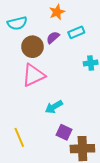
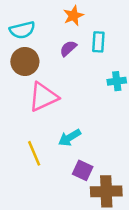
cyan rectangle: (76, 32) -> (98, 42), turned -63
brown circle: (32, 47) -> (25, 62), moved
yellow line: (19, 137) -> (34, 153), moved

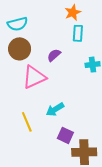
orange star: (73, 16) -> (73, 12), moved
purple semicircle: (68, 48) -> (54, 55), moved

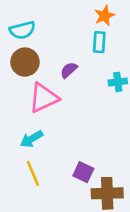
orange star: (73, 12) -> (105, 16), moved
cyan arrow: (55, 109) -> (32, 139), moved
yellow line: (27, 122) -> (33, 173), moved

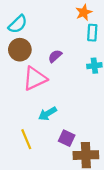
cyan semicircle: (22, 30) -> (18, 24), turned -30
cyan rectangle: (99, 42) -> (92, 33), moved
cyan arrow: (32, 139) -> (48, 114), moved

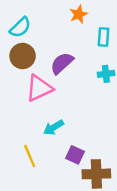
orange star: (84, 12) -> (79, 14), moved
purple semicircle: (55, 56) -> (62, 63), size x1.5

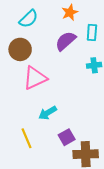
cyan semicircle: (20, 27) -> (29, 19), moved
purple semicircle: (62, 63) -> (66, 41), moved
purple square: (75, 155) -> (67, 137), turned 35

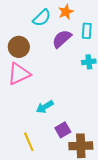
cyan semicircle: (29, 19) -> (42, 18), moved
pink triangle: (35, 78) -> (19, 74), moved
yellow line: (26, 138) -> (29, 142), moved

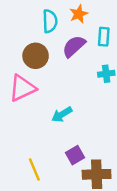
cyan semicircle: (42, 18) -> (50, 21), turned -48
brown circle: (19, 47) -> (36, 56), moved
cyan arrow: (45, 107) -> (62, 114), moved

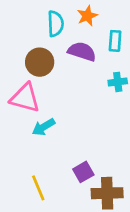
purple semicircle: (74, 46) -> (82, 52), turned 60
pink triangle: (22, 88) -> (25, 98), turned 40
cyan arrow: (62, 114) -> (44, 127), moved

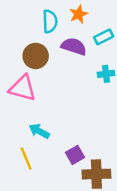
cyan rectangle: (115, 41) -> (104, 37), turned 60
cyan arrow: (44, 127) -> (39, 131), moved, turned 60
yellow line: (38, 188) -> (26, 159), moved

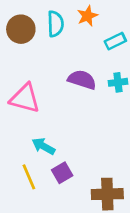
purple semicircle: (74, 46) -> (82, 80), moved
brown circle: (36, 56) -> (21, 29), moved
purple square: (75, 155) -> (62, 173), moved

